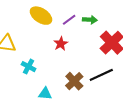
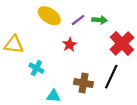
black line: (101, 75) -> (111, 77), turned -40
brown cross: (74, 81) -> (83, 83), turned -36

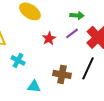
purple line: (78, 20) -> (72, 33), moved

